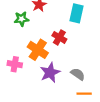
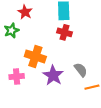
red cross: (59, 37) -> (65, 32), moved
gray semicircle: (78, 74) -> (81, 70), turned 32

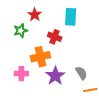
red cross: (65, 32) -> (55, 37), moved
orange cross: (35, 56) -> (40, 57), turned -36

